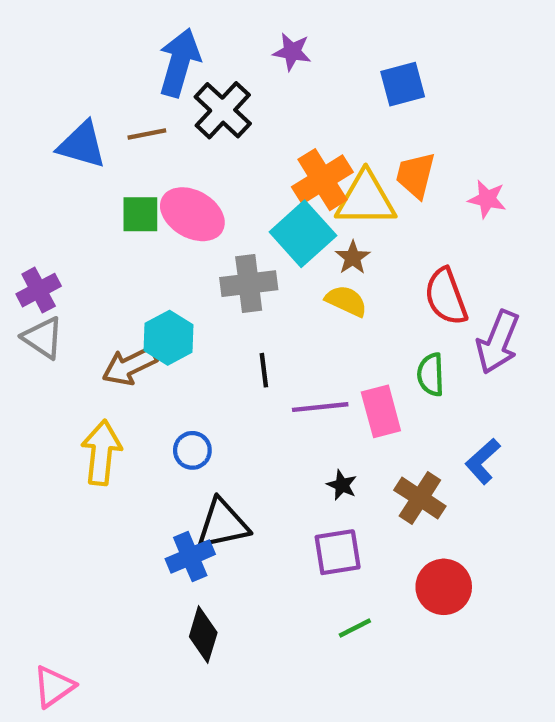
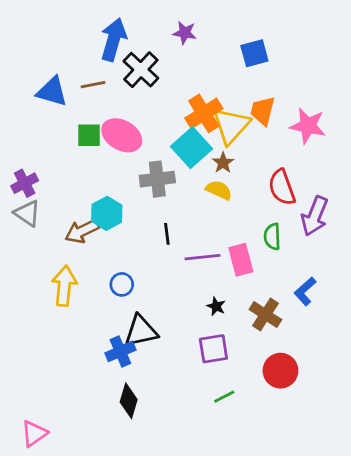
yellow triangle: (366, 199) -> (231, 126), turned -48
pink star: (487, 199) -> (308, 126), size x1.5

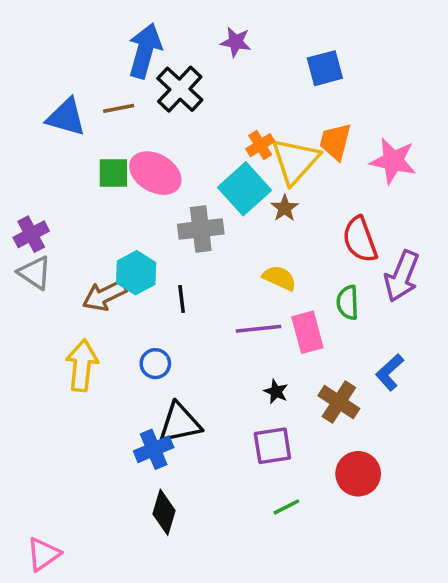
orange cross: (204, 113) -> (260, 145), size x0.6
yellow semicircle: (219, 190) -> (279, 278), moved
black line: (167, 234) -> (182, 299), moved

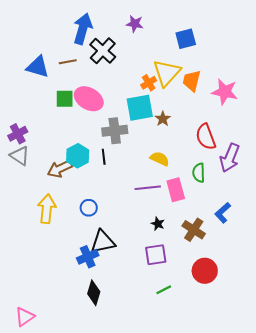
yellow triangle: (295, 161) -> (167, 73), moved
cyan square: (244, 189) -> (140, 108), turned 32
black line: (182, 299) -> (104, 157), moved

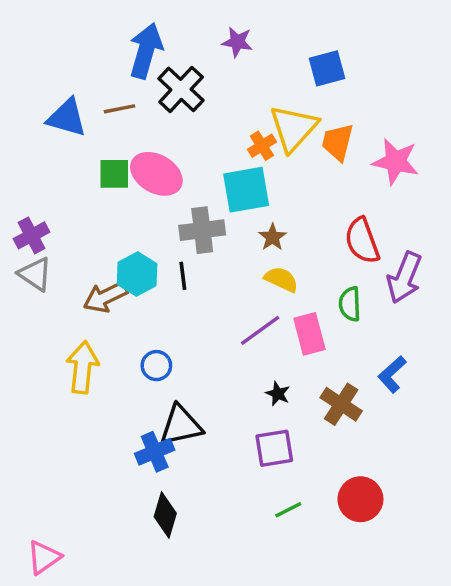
brown star: (163, 119) -> (272, 237), moved
purple line: (148, 188) -> (260, 330), turned -30
red circle: (205, 271) -> (360, 499), moved

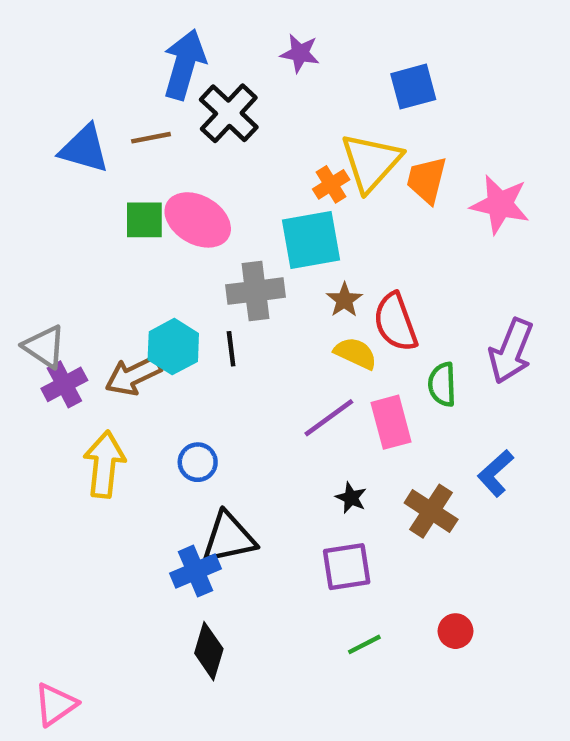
purple cross: (32, 235) -> (64, 384), moved
red semicircle: (362, 241) -> (395, 322), moved
red circle: (360, 499) -> (456, 631), size x0.6

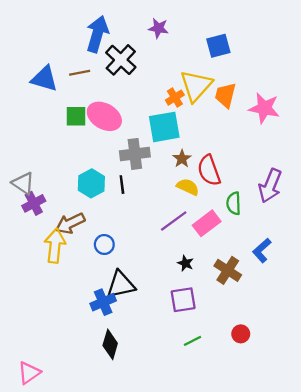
brown arrow: (133, 376) -> (70, 223), moved
pink rectangle: (391, 422) -> (207, 223), turned 68

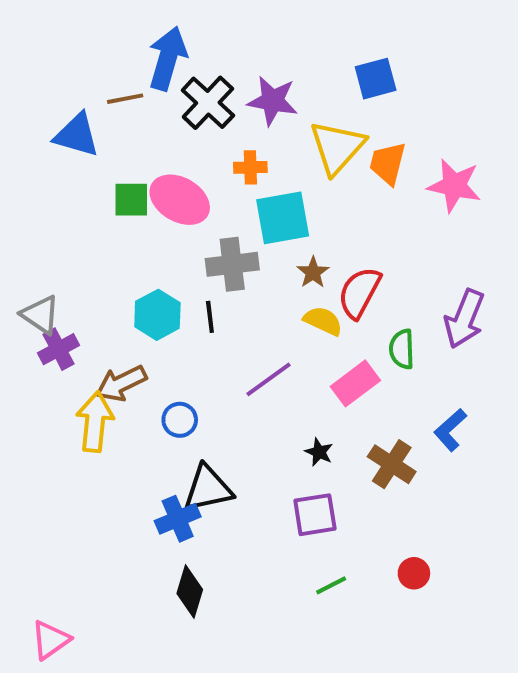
purple star: (158, 28) -> (273, 101), moved, size x1.4
brown line: (80, 73) -> (125, 99), moved
orange cross: (175, 98) -> (250, 167), moved, turned 30
red semicircle: (209, 170) -> (359, 293), turned 48
purple line: (174, 221) -> (269, 379), moved

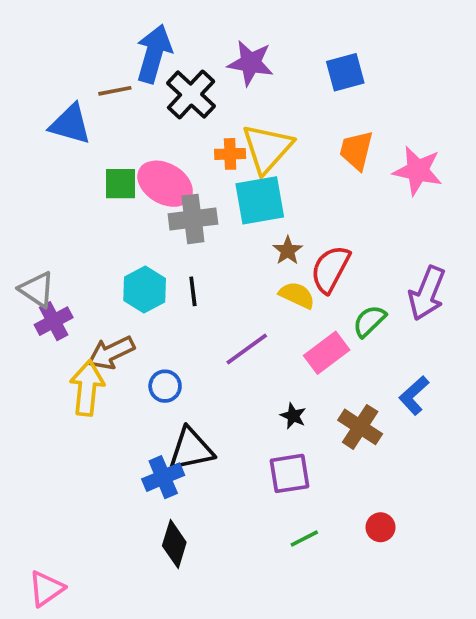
purple star: (273, 101) -> (250, 63), moved
yellow triangle: (337, 147) -> (267, 148), moved
gray cross: (232, 264) -> (193, 219), moved
green semicircle: (402, 349) -> (369, 321), turned 48

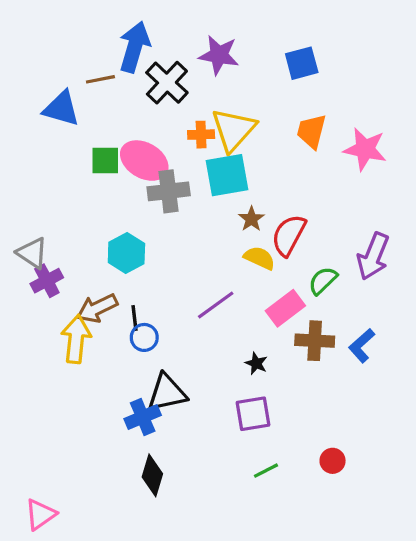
black line: (193, 291) -> (135, 318), moved
brown cross: (360, 427) -> (315, 341), moved, turned -30

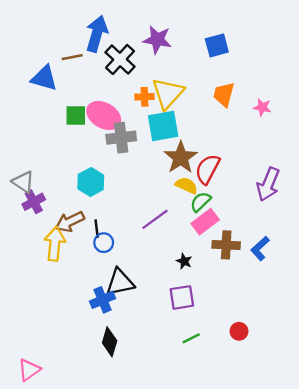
pink star: (365, 149) -> (262, 107), size x0.6
brown star: (251, 219) -> (181, 157), size x1.8
green semicircle: (323, 281) -> (201, 202), moved

